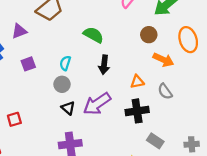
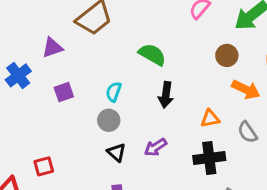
purple arrow: (97, 104) -> (155, 147), size x0.6

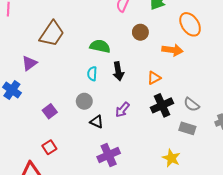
brown circle: (227, 55) -> (140, 32), moved
purple square: (64, 92) -> (50, 111), moved
cyan semicircle: (114, 92) -> (92, 74), moved
gray semicircle: (247, 132) -> (192, 105), moved

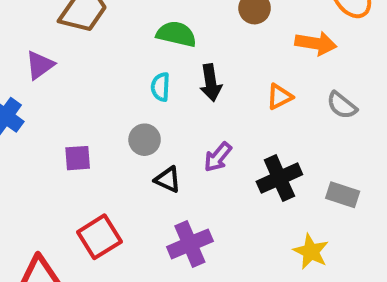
black cross: (162, 105) -> (279, 178), moved
gray semicircle: (192, 105) -> (342, 105), moved
purple square: (50, 111) -> (78, 158), turned 32
red square: (49, 147) -> (99, 237), moved, size x1.5

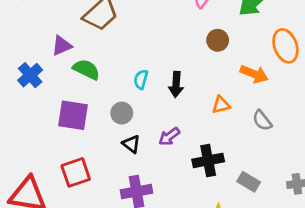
green semicircle: (176, 34) -> (86, 69), moved
purple square: (78, 158) -> (73, 115), size x1.6

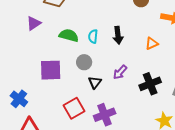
green semicircle: (86, 69) -> (69, 35), moved
blue cross: (30, 75) -> (19, 99), moved
black triangle: (131, 144) -> (95, 82), turned 40
red square: (76, 172) -> (74, 108), moved

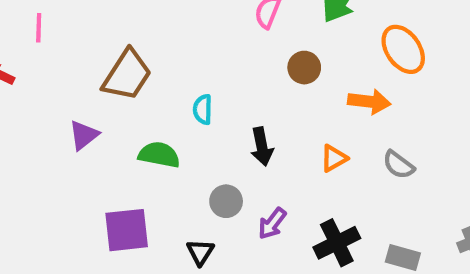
cyan semicircle: (93, 36) -> (203, 109), moved
gray circle: (84, 62) -> (226, 201), moved
black triangle: (95, 82) -> (200, 252), moved

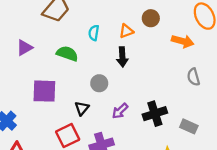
purple triangle: (84, 135) -> (24, 48), moved
orange triangle: (334, 158) -> (126, 31), moved
gray semicircle: (399, 165) -> (193, 77), turned 30
purple arrow: (272, 223) -> (120, 111), moved

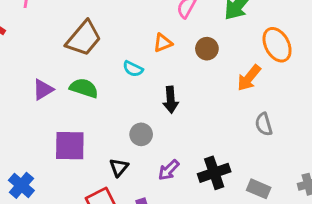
orange triangle: (126, 31) -> (163, 43), moved
cyan semicircle: (94, 33) -> (133, 69), turned -72
orange arrow: (183, 41) -> (249, 78), turned 115
green semicircle: (67, 54) -> (84, 88), moved

